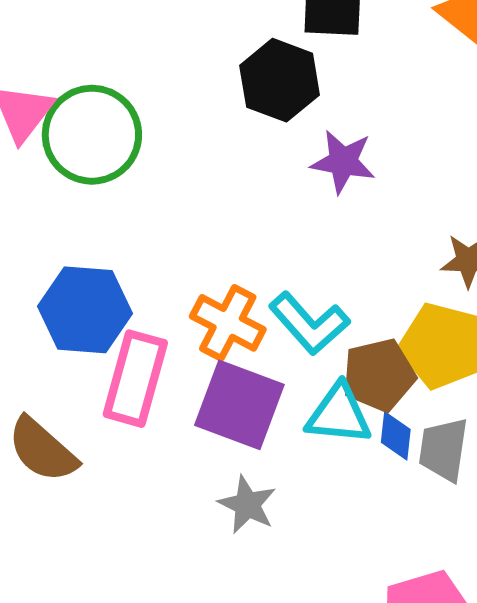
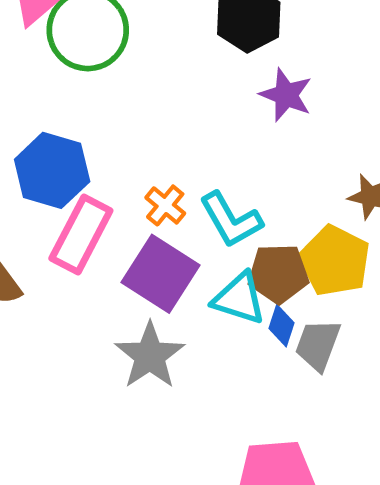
orange cross: (228, 323) -> (165, 205), size x0.7
gray star: (247, 505) -> (150, 356), size x1.4

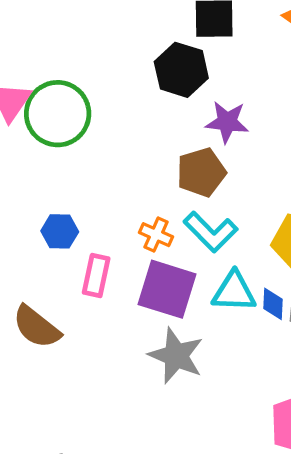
blue hexagon: (52, 170) -> (60, 231), size x0.6
pink rectangle: (81, 235) -> (96, 276), size x0.7
brown pentagon: (278, 273) -> (201, 172), moved

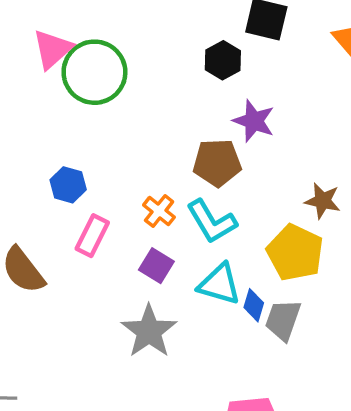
black hexagon: (181, 70) -> (223, 60), size x0.7
purple square: (167, 289) -> (156, 266), size x0.6

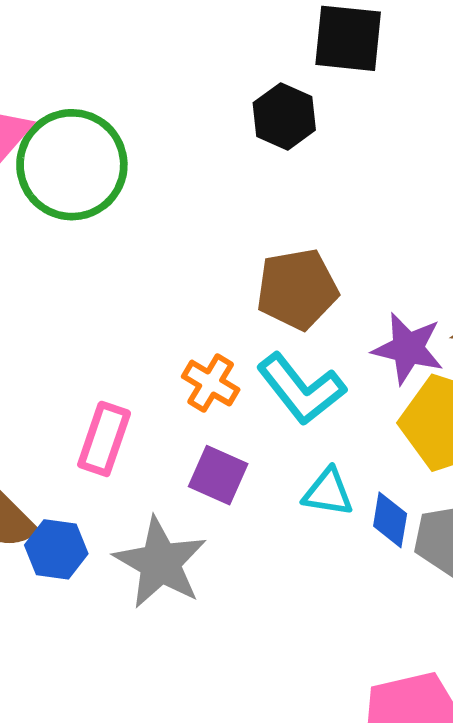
purple star: (254, 121) -> (408, 349), moved
blue hexagon: (68, 185) -> (56, 549), moved
cyan triangle: (219, 284) -> (328, 492), size x0.7
gray star: (149, 331) -> (160, 563), moved

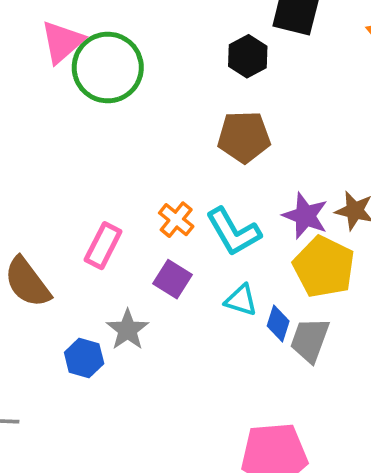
brown pentagon: (297, 289) -> (244, 137), moved
blue hexagon: (56, 549) -> (84, 358), moved
gray star: (160, 563) -> (128, 330), size x0.7

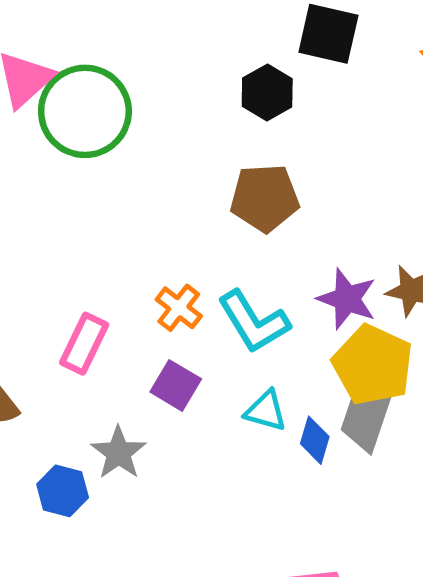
gray trapezoid: (310, 340) -> (365, 421), moved

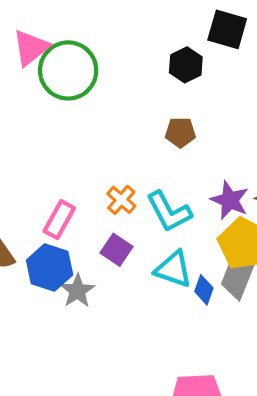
brown pentagon: (265, 198) -> (180, 132), size x0.7
cyan triangle: (266, 411) -> (173, 269), size x1.4
blue hexagon: (63, 491) -> (50, 267), moved, size x1.4

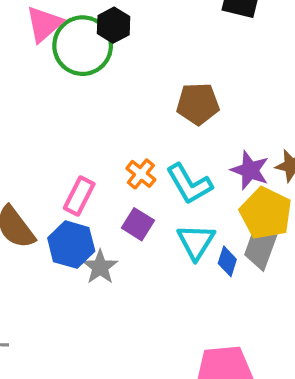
black hexagon: (186, 65) -> (114, 25), moved
brown pentagon: (180, 132) -> (198, 104), size x1.4
cyan triangle: (173, 269) -> (196, 242), turned 45

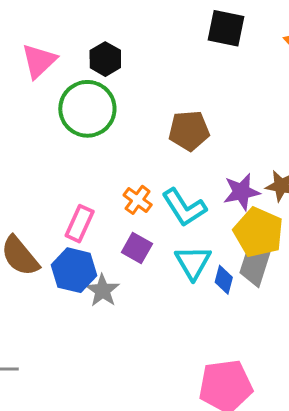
green circle: (83, 46) -> (87, 109), moved
purple star: (250, 170) -> (242, 192), turned -30

